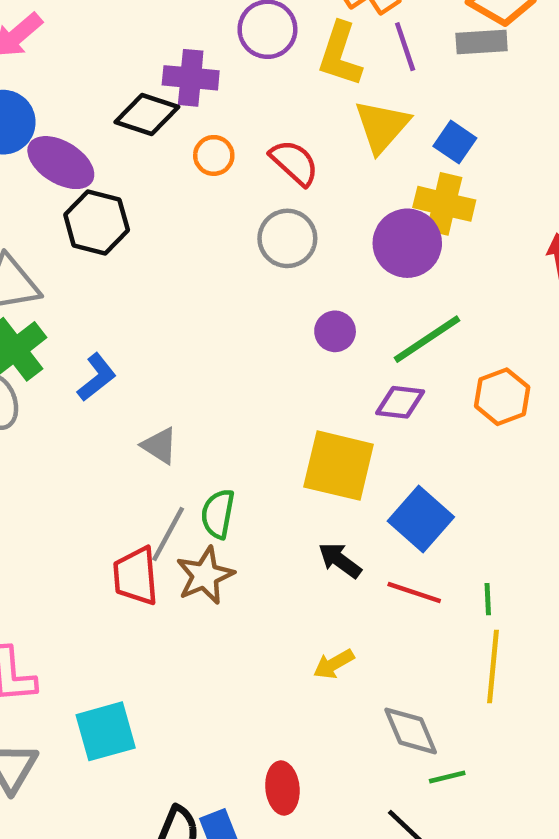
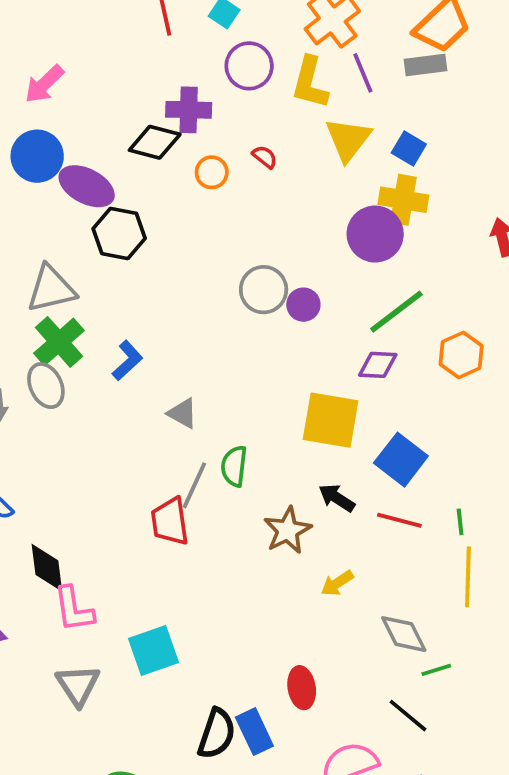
red semicircle: (294, 163) -> (265, 157), moved, size x0.6
gray circle: (287, 238) -> (264, 290), moved
purple circle: (335, 331) -> (303, 305), moved
brown star: (205, 575) -> (288, 530), moved

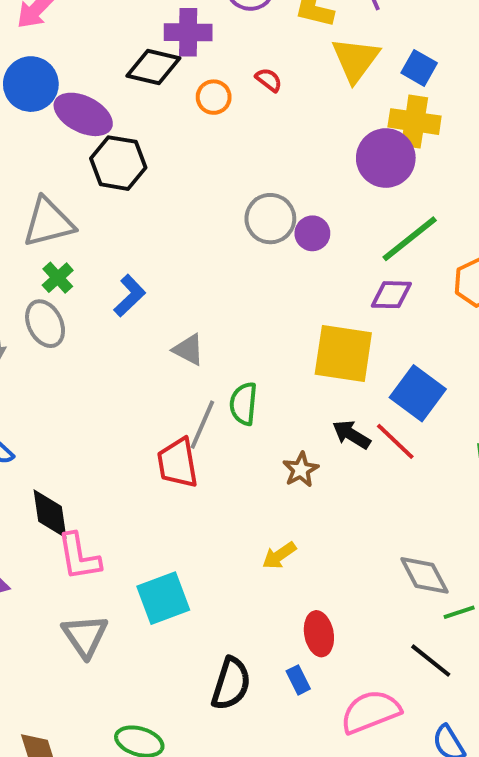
green cross: (59, 342) -> (58, 278), size x0.6
red line: (399, 520) -> (395, 441), moved, turned 30
brown star: (288, 530) -> (301, 470), size x0.7
yellow arrow: (337, 583) -> (279, 555), moved
blue rectangle: (254, 732) -> (298, 680), moved, size x0.6

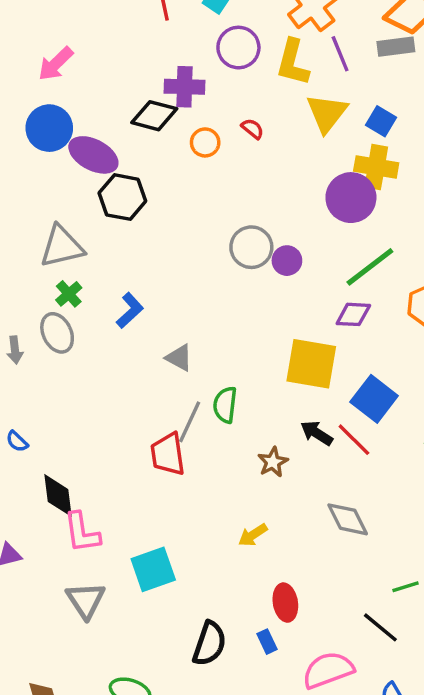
gray diamond: (424, 575) -> (348, 519), moved

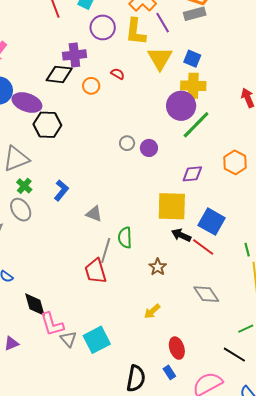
gray circle: (251, 247) -> (127, 143), size x0.6
green line: (370, 267) -> (196, 125), moved
black arrow: (317, 433) -> (181, 235), moved
gray triangle: (86, 600) -> (68, 339), moved, size x0.7

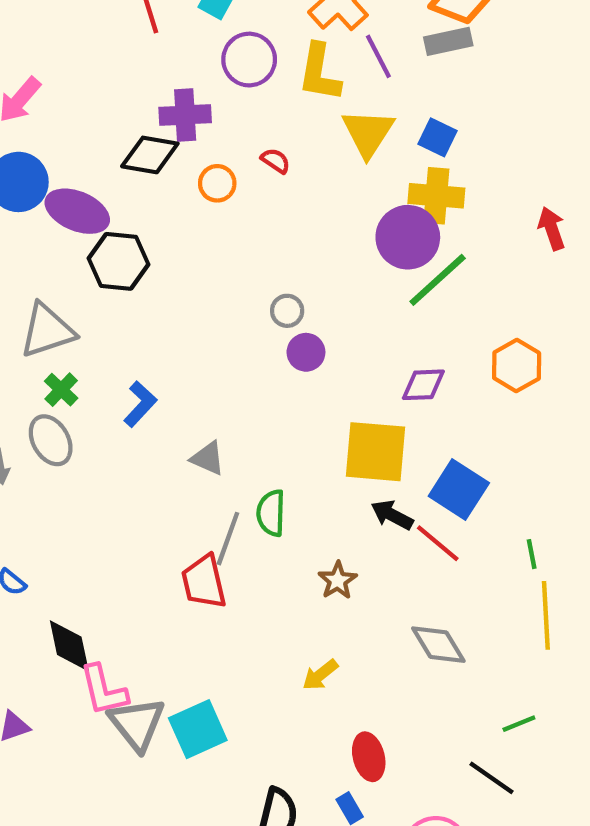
purple circle: (149, 148) -> (306, 352), moved
gray triangle: (68, 339) -> (137, 724), size x1.6

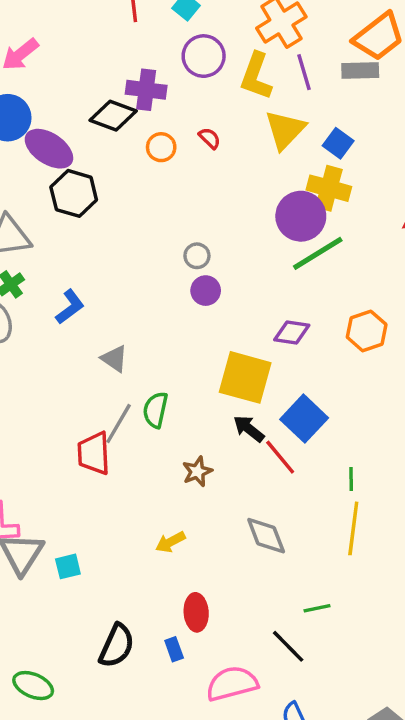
cyan square: (198, 729) -> (68, 566), size x0.6

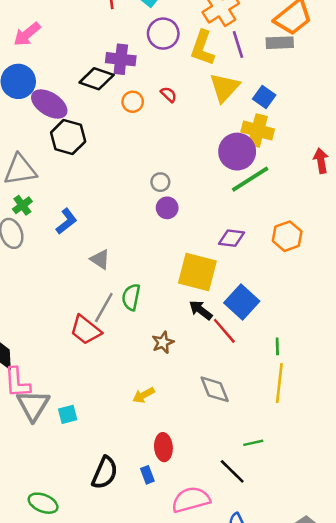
red trapezoid: (94, 453) -> (86, 330), turned -48

